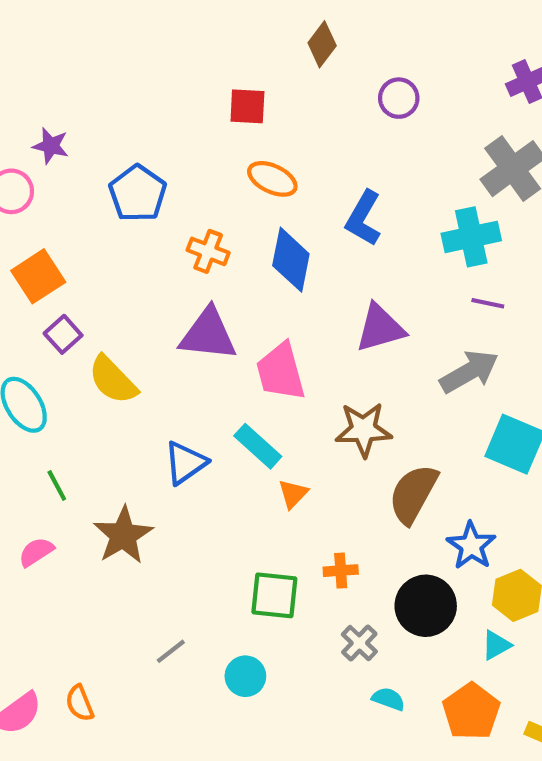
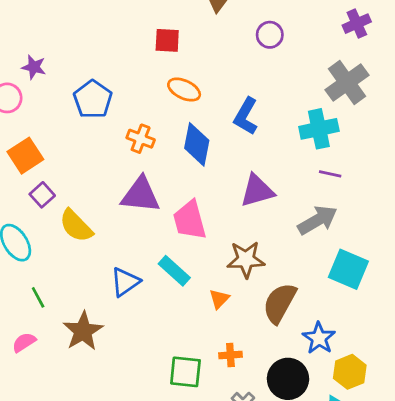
orange triangle: (293, 494) -> (219, 299), moved

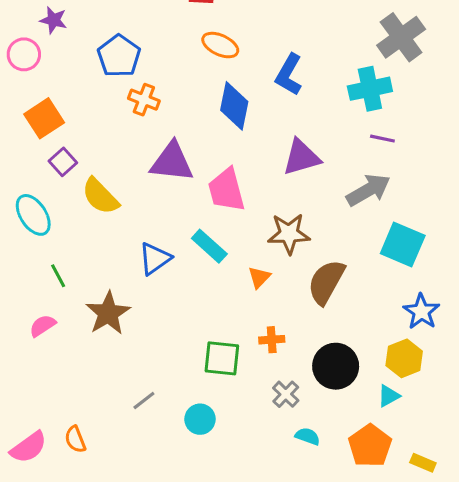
orange cross: (141, 139) -> (144, 100), moved
blue star: (319, 338) -> (421, 312), moved

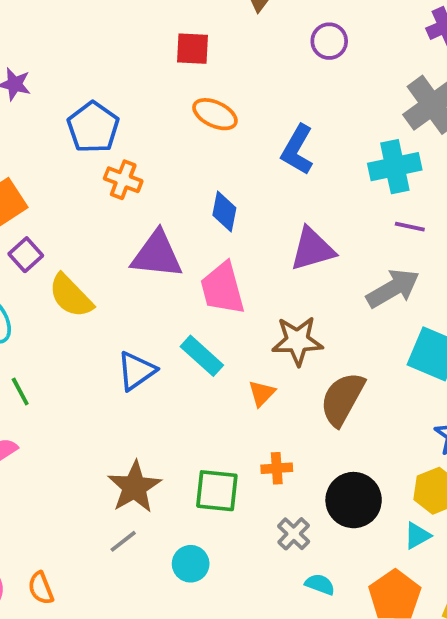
blue diamond: (234, 106) -> (224, 212), moved, size x0.7
brown star: (108, 313) -> (134, 487), moved

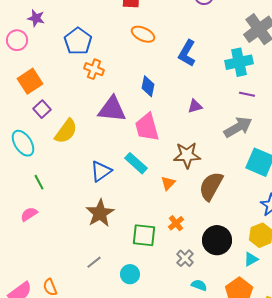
purple triangle: (312, 249) -> (195, 106), size x0.6
yellow semicircle: (71, 296) -> (66, 131), turned -100
orange cross: (277, 468) -> (176, 223), turned -35
brown star: (134, 487) -> (100, 213), moved

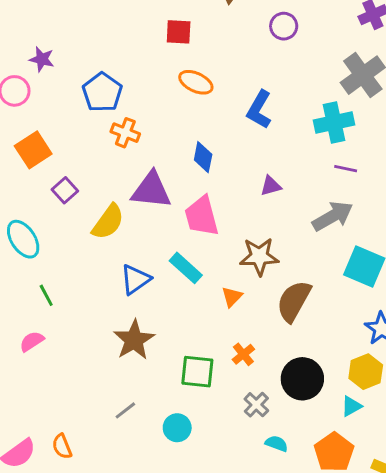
purple square: (42, 109) -> (65, 190), moved
yellow semicircle: (66, 131) -> (108, 222), moved

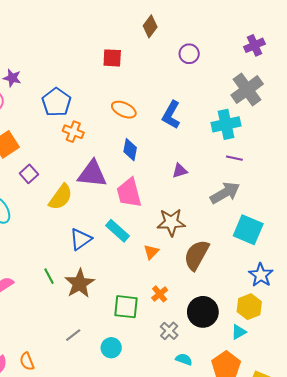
orange ellipse: (196, 82) -> (124, 110), moved
green line: (46, 295) -> (49, 276), moved

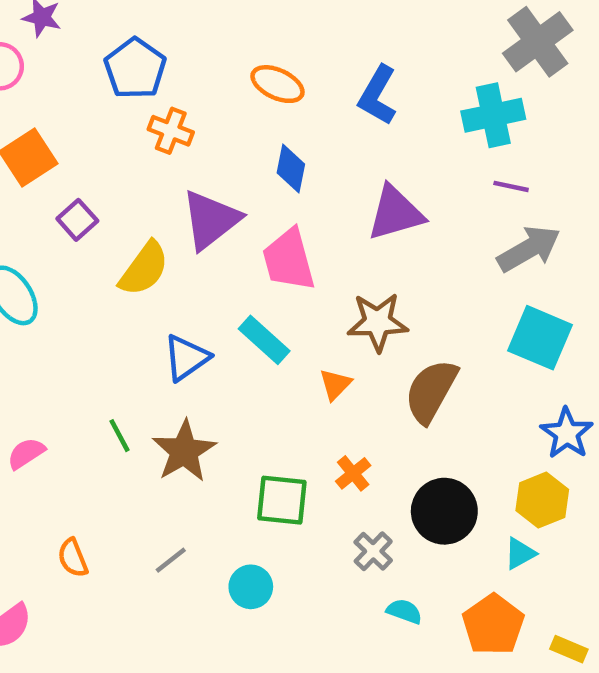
purple triangle: (180, 171) -> (395, 213), size x1.8
purple triangle: (92, 174) -> (211, 220), turned -44
gray arrow: (225, 193) -> (529, 249), moved
orange semicircle: (27, 361) -> (73, 558), moved

